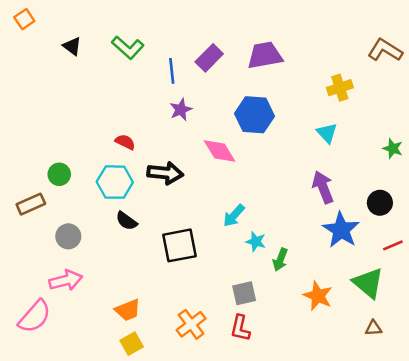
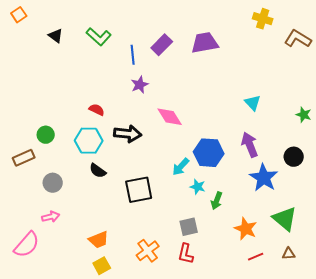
yellow cross: (340, 88) -> (263, 19), moved, turned 36
blue hexagon: (254, 115) -> (209, 153), moved
red line: (393, 245) -> (256, 257), moved
pink arrow: (66, 280) -> (51, 217), size x0.7

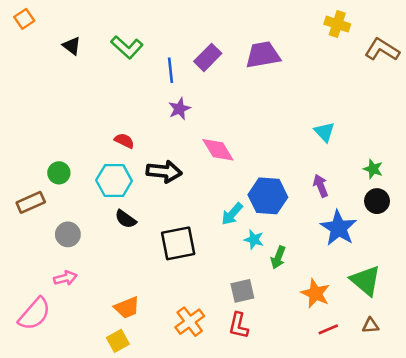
green star: (304, 115) -> (373, 169), moved
purple arrow: (250, 145) -> (321, 186), size x0.7
yellow square: (102, 266) -> (118, 341), moved

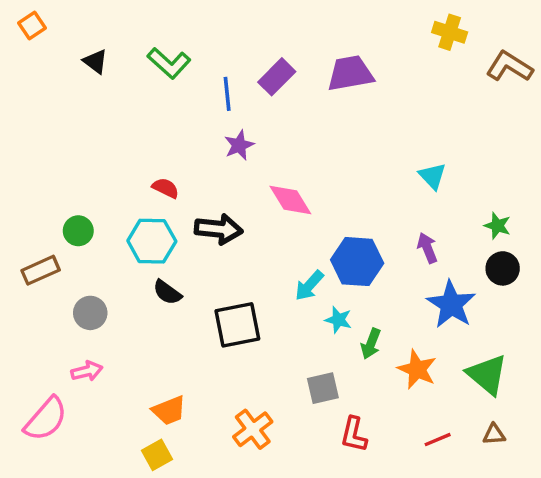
orange star: (315, 293) -> (417, 369), moved
red L-shape: (238, 325) -> (354, 434), moved

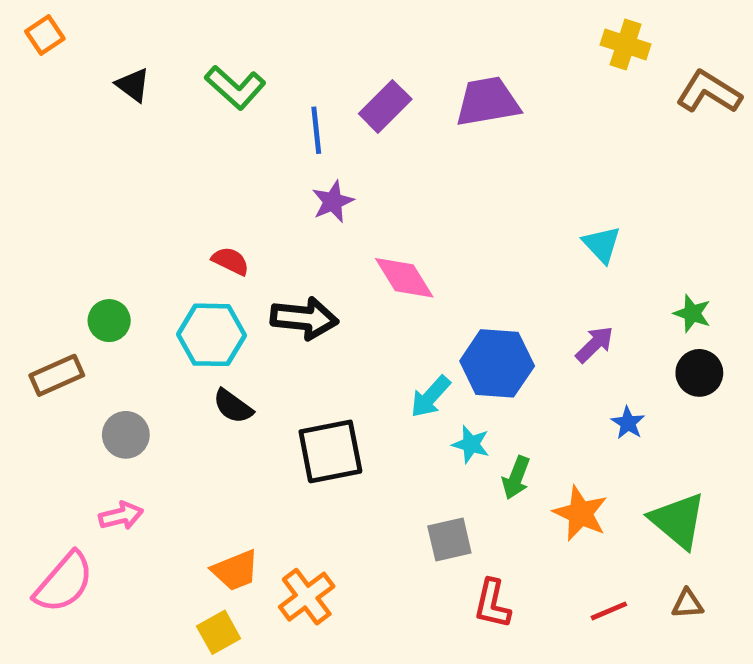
purple arrow: (427, 248) -> (595, 344), turned 68
blue star: (451, 304) -> (628, 423), size x0.5
orange cross: (253, 429) -> (307, 597), moved

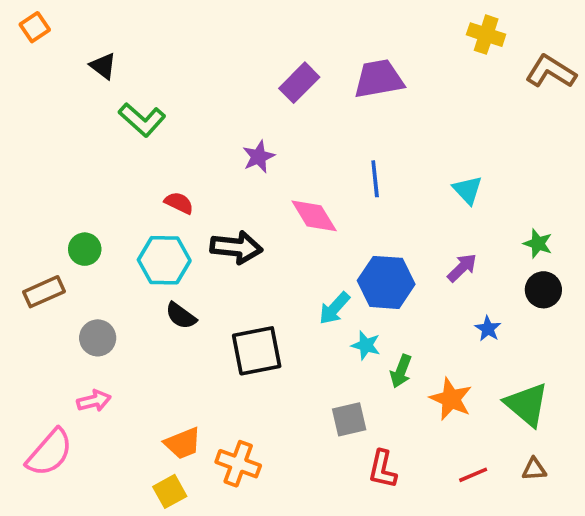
green L-shape: (235, 87) -> (142, 120), moved
blue line: (316, 130) -> (375, 179), moved
orange cross: (307, 597) -> (238, 464), turned -33

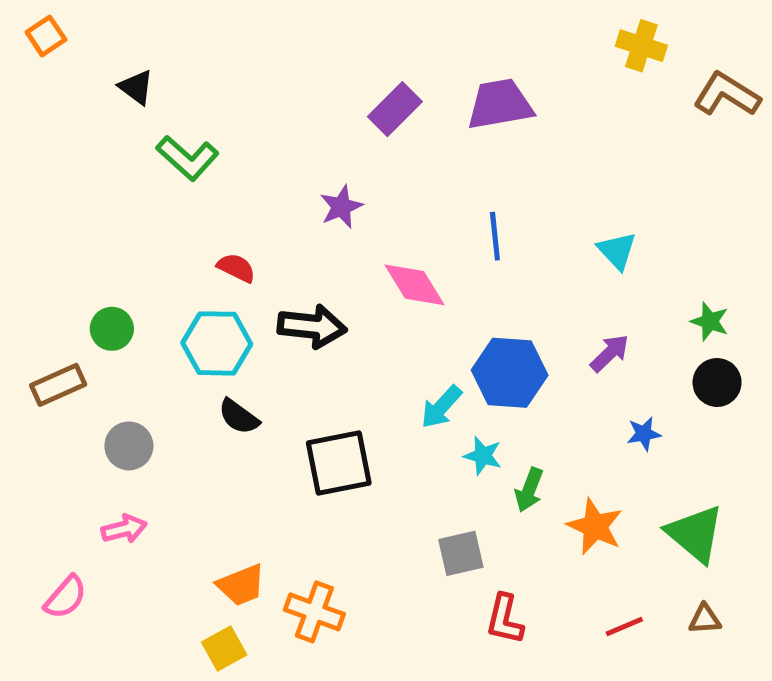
blue star: (488, 329) -> (644, 434), turned 30
pink semicircle: (50, 453) -> (65, 597), size x0.7

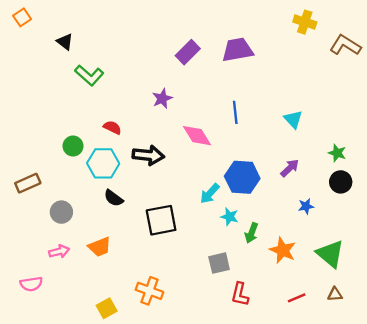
green circle: (112, 329) -> (73, 146), moved
orange trapezoid: (241, 585) -> (100, 247), moved
pink semicircle: (65, 597) -> (31, 284), turned 40

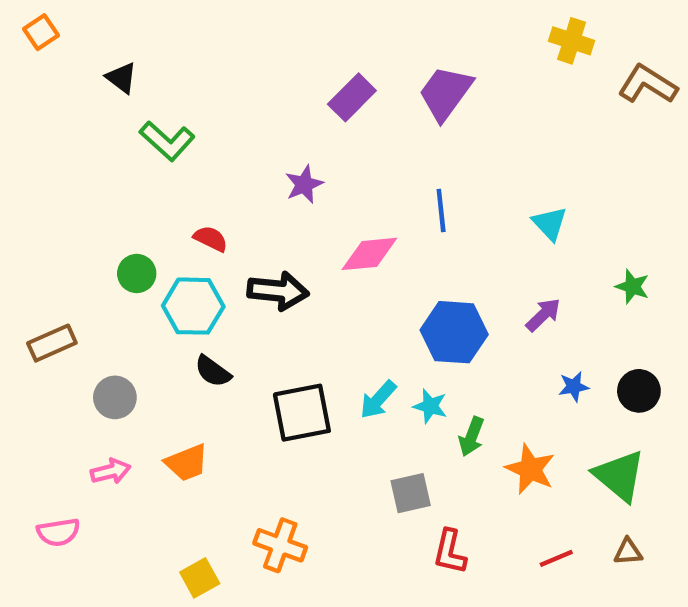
purple trapezoid: (238, 50) -> (445, 93), turned -44
pink diamond: (197, 136) -> (369, 254), turned -64
black circle: (341, 182) -> (639, 391), moved
cyan arrow: (210, 194) -> (378, 400), moved

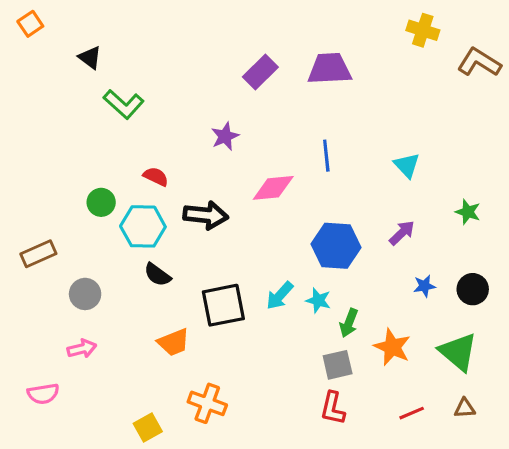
purple trapezoid: (445, 93) -> (330, 69), turned 51
orange trapezoid: (187, 463) -> (174, 342), moved
gray square: (411, 493) -> (338, 365), moved

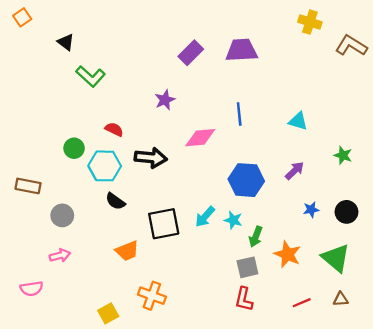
cyan triangle: (407, 165) -> (298, 121), turned -30
brown rectangle: (38, 254) -> (28, 186), turned 35

